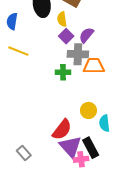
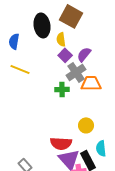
gray cross: (78, 54) -> (76, 72), turned -36
cyan semicircle: (104, 123) -> (101, 148), moved
red semicircle: (62, 130) -> (61, 143), turned 55

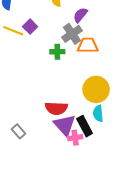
purple square: (65, 55) -> (30, 27), moved
yellow circle: (86, 125) -> (96, 89), moved, size x1.6

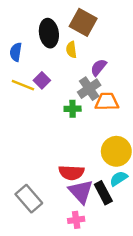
cyan semicircle: (98, 114) -> (119, 178), turned 63
gray rectangle: (19, 131) -> (29, 199), size x1.6
pink cross: (75, 138) -> (76, 220), moved

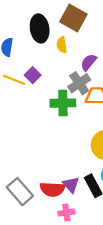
green cross: (73, 109) -> (63, 103), size x1.5
red semicircle: (71, 173) -> (52, 189), moved
purple triangle: (81, 192) -> (71, 185), size x0.7

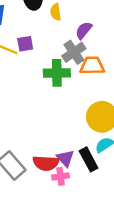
purple square: (33, 75) -> (25, 44), turned 35
pink cross: (66, 213) -> (61, 176), moved

